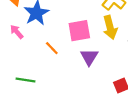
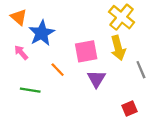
green line: (25, 80) -> (30, 90), moved

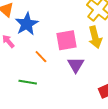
green line: (30, 90) -> (28, 82), moved

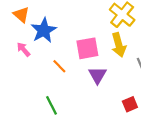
green line: (28, 82) -> (52, 105), moved, turned 54

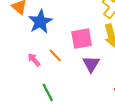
pink arrow: (24, 49) -> (34, 60), moved

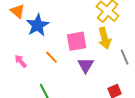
pink arrow: (34, 60) -> (21, 61), moved

